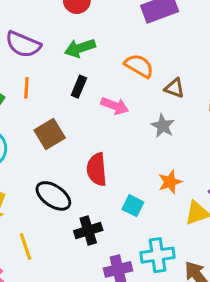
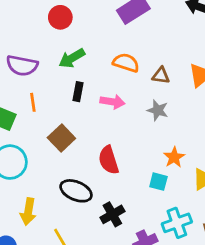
cyan square: (133, 206) -> (158, 182), moved

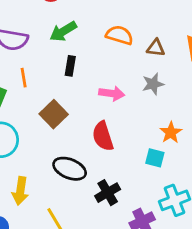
pink arrow: (112, 102) -> (112, 93), moved
gray star: (158, 110) -> (153, 84), turned -30

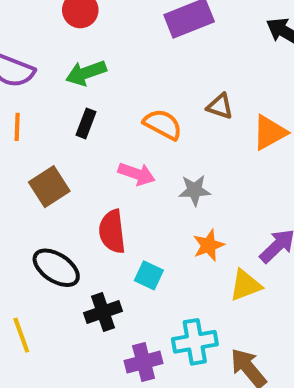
orange semicircle: (119, 35) -> (163, 124), moved
brown triangle: (156, 48) -> (220, 106), moved
gray star: (153, 84) -> (195, 190), moved
cyan square: (155, 158) -> (149, 275), moved

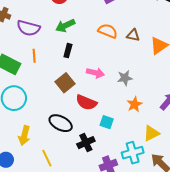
orange semicircle: (163, 124) -> (108, 31), moved
brown square: (49, 187) -> (65, 83), moved
red semicircle: (112, 232) -> (86, 102), turned -55
yellow triangle: (245, 285) -> (151, 133), moved

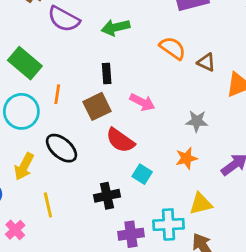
black rectangle: (68, 51) -> (107, 73), moved, turned -32
orange line: (34, 56) -> (57, 94), moved
gray star: (125, 78) -> (197, 121), moved
black ellipse: (61, 123) -> (61, 148), moved

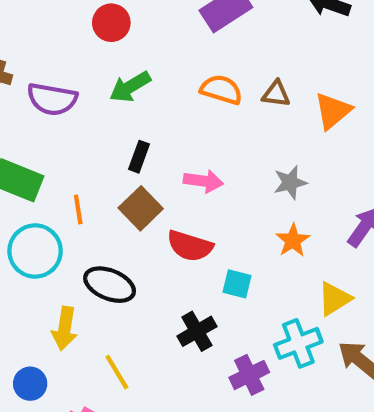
black rectangle: (107, 73) -> (139, 157), turned 42

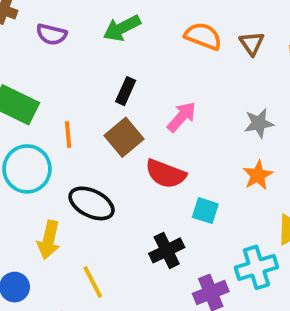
brown triangle: (276, 94) -> (252, 43), turned 44
purple semicircle: (52, 99) -> (51, 34), size x0.7
pink arrow: (203, 181) -> (182, 117), turned -60

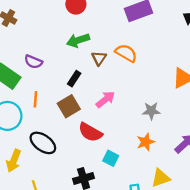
purple semicircle: (51, 34) -> (33, 62), moved
brown triangle: (252, 43) -> (99, 58), moved

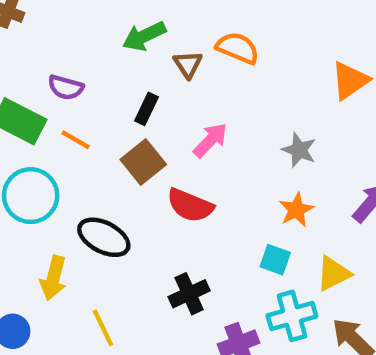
orange line: (35, 99) -> (76, 140), moved, turned -56
gray star: (151, 111) -> (299, 150), turned 30
cyan square: (111, 158) -> (275, 260), moved

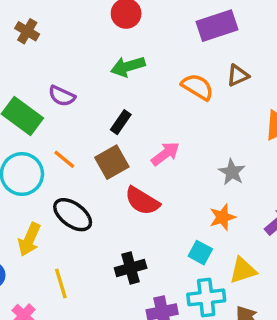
brown triangle: (188, 64) -> (238, 75), moved, turned 30
orange line: (76, 140) -> (64, 159), moved

